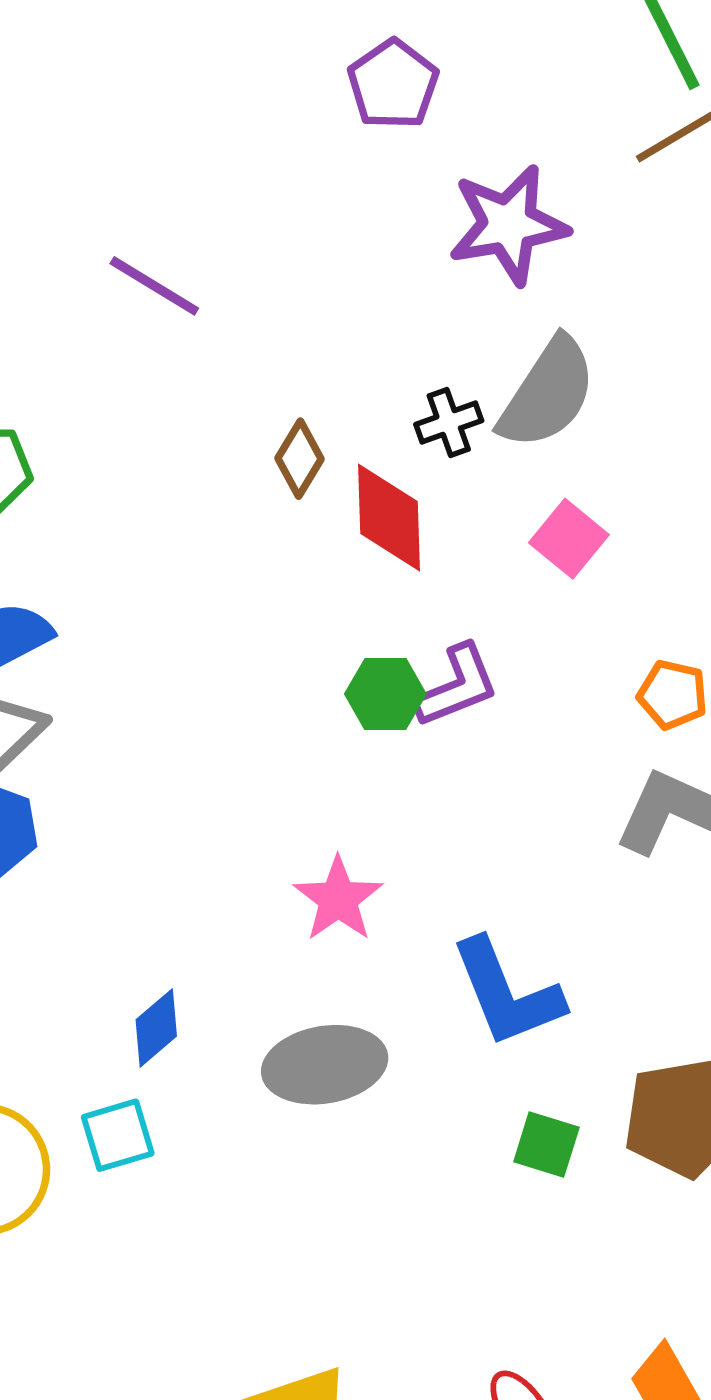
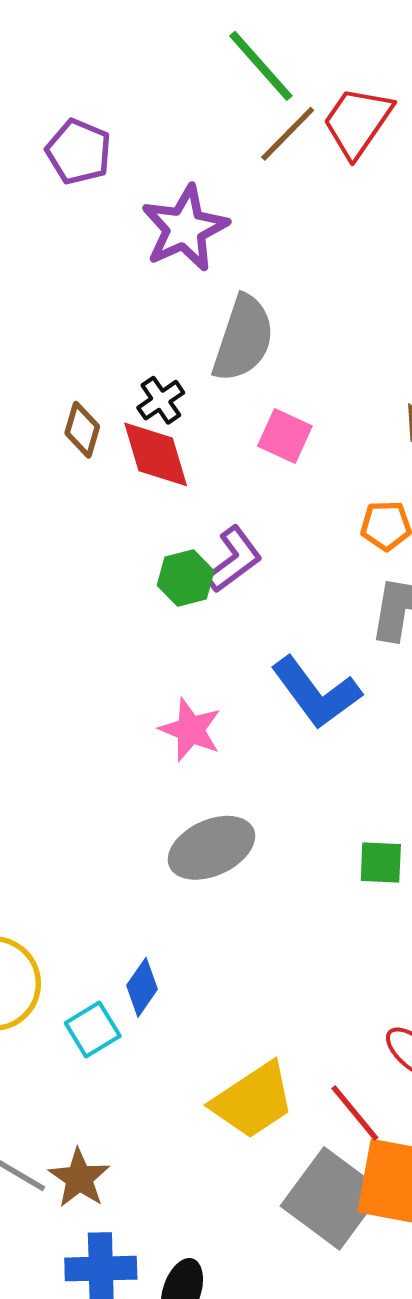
black cross: (449, 422) -> (161, 400), moved
blue L-shape: (507, 993) -> (316, 693), moved
blue diamond: (156, 1028) -> (142, 987), moved
cyan square: (118, 1135) -> (93, 1029), moved

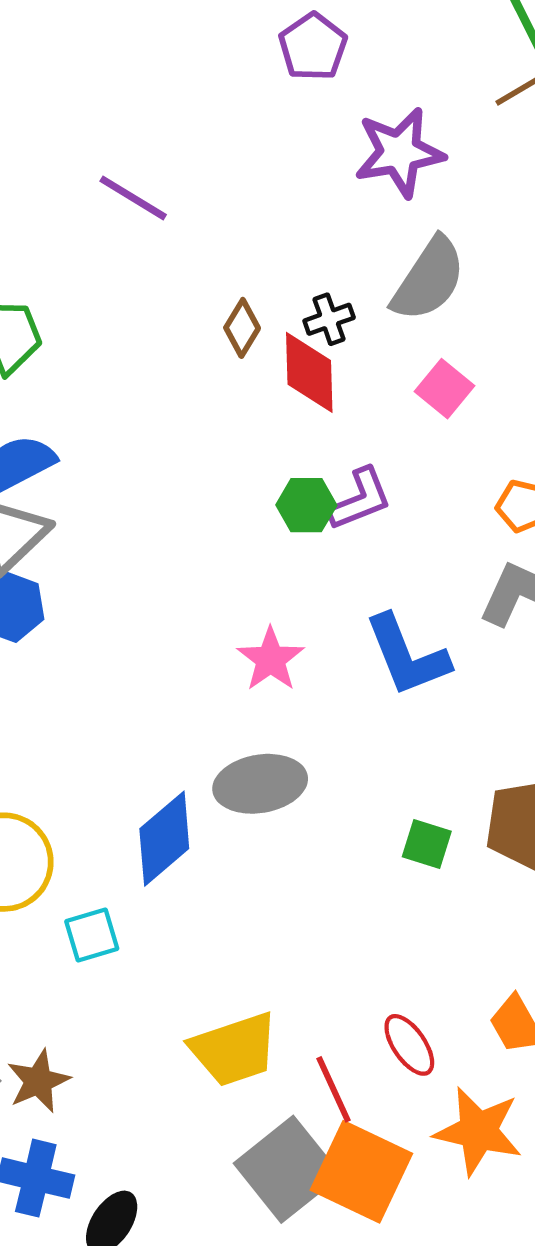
blue diamond: (142, 987) -> (164, 839), moved, size x1.6

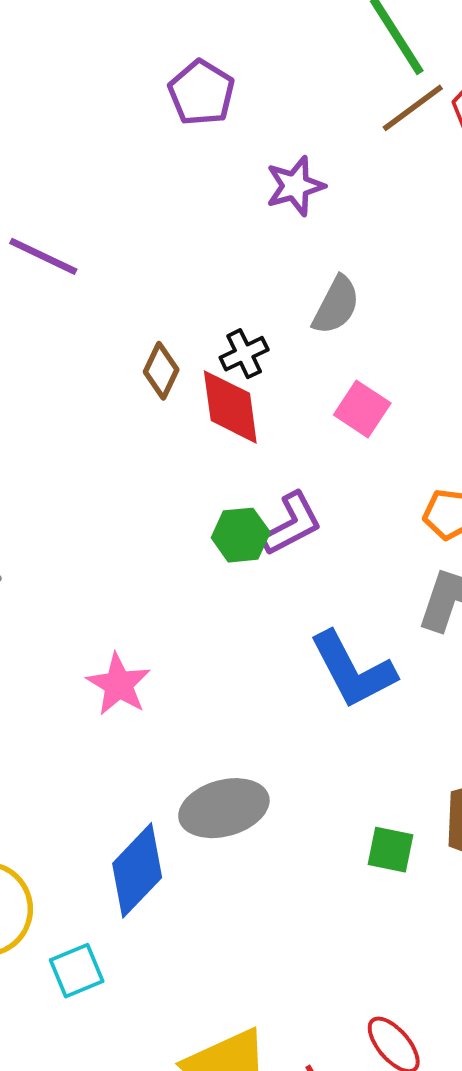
purple star: (399, 152) -> (295, 186), size x0.7
gray semicircle: (429, 279) -> (336, 305), size x0.7
pink star: (271, 659) -> (119, 684), moved

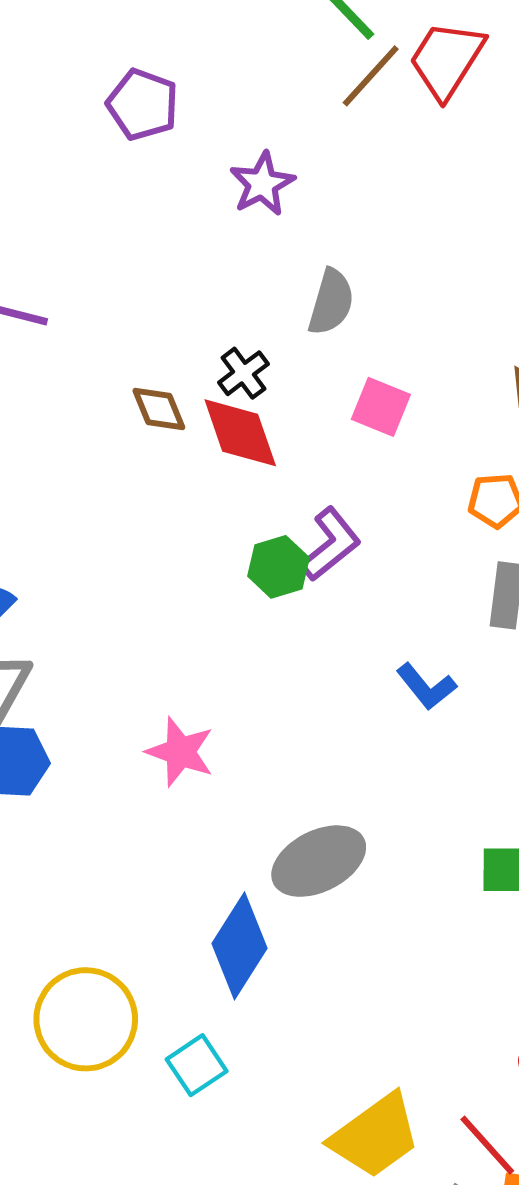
brown diamond: (161, 371) -> (159, 409), turned -36
blue L-shape: (353, 670) -> (426, 687), size x0.6

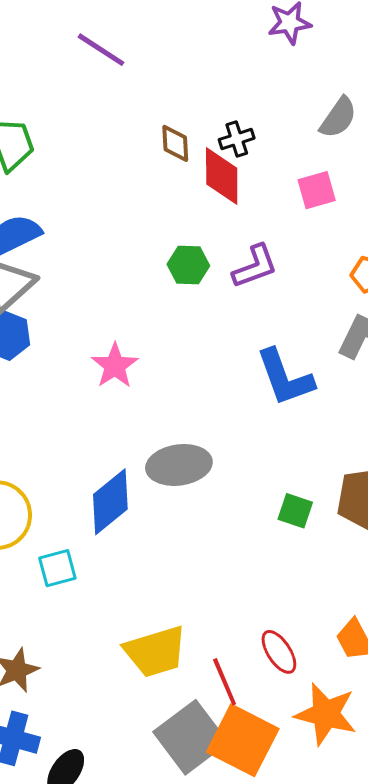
gray semicircle: (331, 302) -> (338, 118), moved
pink square: (381, 407) -> (317, 190), turned 33
green hexagon: (278, 567) -> (188, 265), moved
blue L-shape: (426, 687) -> (285, 377), size x1.6

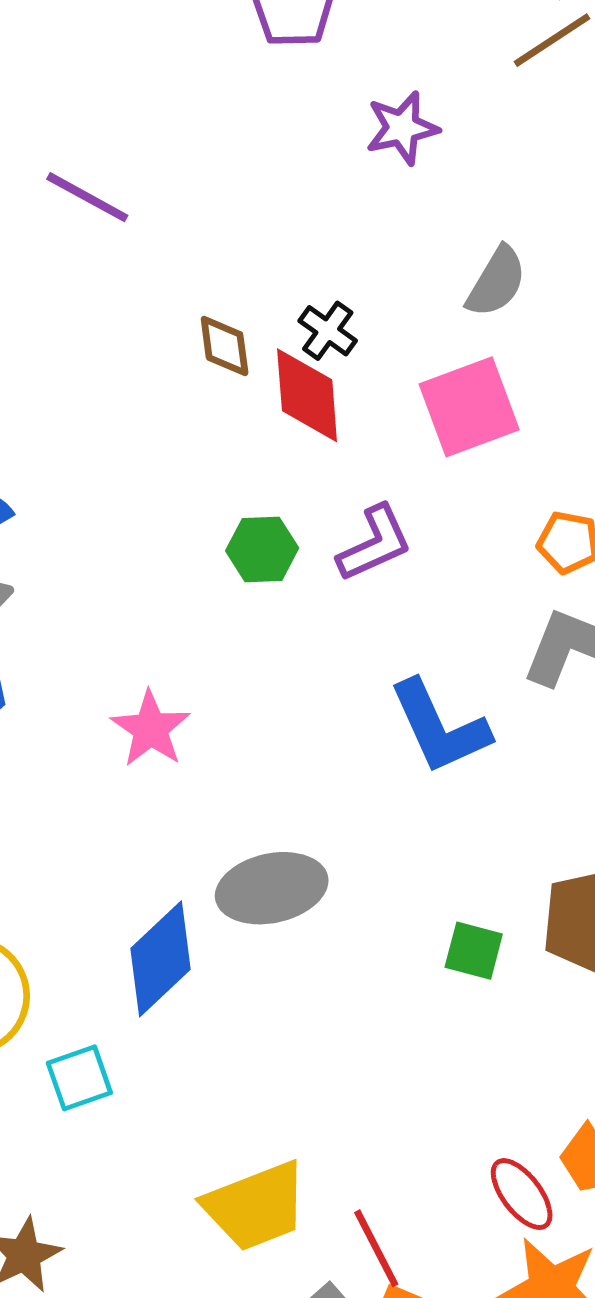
black cross: (237, 139) -> (328, 331), turned -32
pink square: (317, 190) -> (469, 407), size x1.5
red ellipse: (279, 652) -> (522, 1194), moved

